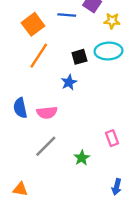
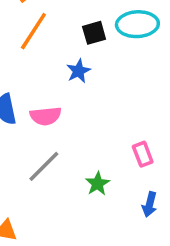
blue arrow: (117, 187) -> (150, 204), moved

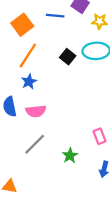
black square: (94, 33) -> (68, 57), turned -35
blue star: (79, 71) -> (29, 82), moved

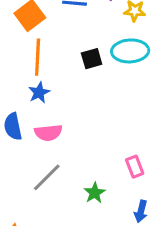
orange line: (28, 55) -> (38, 57), turned -30
black square: (68, 57) -> (92, 59), turned 35

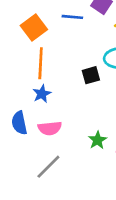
black square: (92, 59) -> (91, 75), moved
green star: (95, 193) -> (98, 140), moved

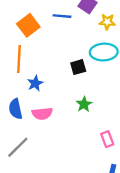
orange line: (41, 63) -> (19, 59), moved
green star: (98, 140) -> (84, 104), moved
gray line: (48, 167) -> (18, 147), moved

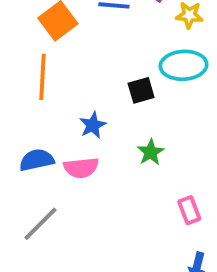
blue star: (35, 83) -> (93, 125), moved
blue semicircle: (16, 109) -> (37, 160), turned 90

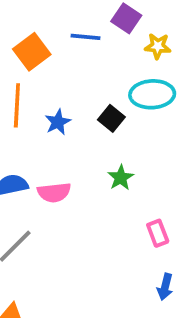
black square: (141, 90) -> (111, 118), turned -35
blue star: (93, 125) -> (58, 122), moved

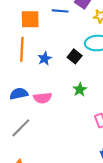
orange square: (32, 52) -> (30, 19), turned 36

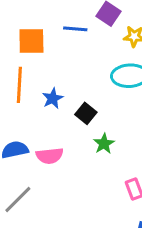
black square: (75, 56) -> (86, 113), moved

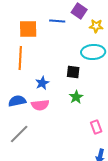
blue star: (53, 98) -> (42, 83), moved
black square: (86, 113) -> (73, 72), moved, turned -32

